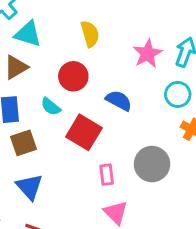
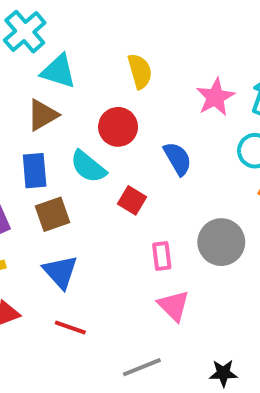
blue semicircle: (119, 101) -> (178, 159), turned 32
cyan semicircle: (51, 107) -> (88, 167), size x1.4
red square: (84, 132) -> (132, 200), size x0.6

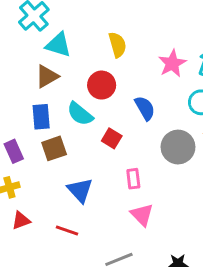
gray circle: (221, 242) -> (178, 147), moved
blue triangle: (60, 272) -> (80, 190), moved

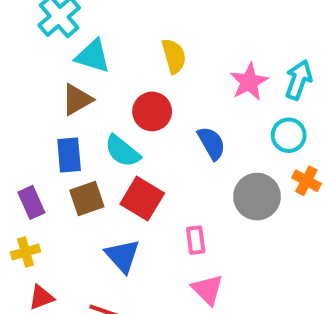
red square: (112, 138) -> (142, 199), moved, size x1.5

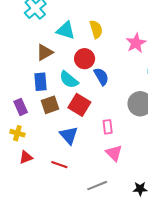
cyan triangle: (93, 56) -> (66, 30), moved
blue semicircle: (211, 143) -> (101, 77), moved
yellow cross: (26, 252) -> (17, 133), turned 32

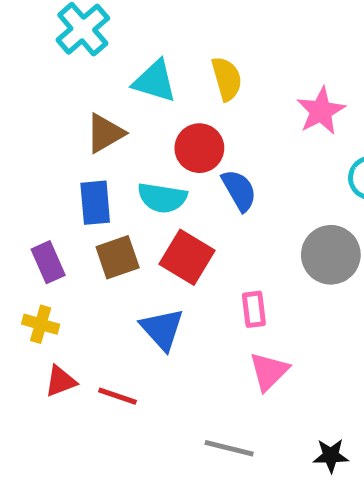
cyan semicircle: (69, 80) -> (162, 198), turned -30
pink triangle: (114, 153) -> (269, 371), turned 30
red line: (59, 165) -> (118, 396), moved
gray line: (97, 186) -> (229, 448), turned 36

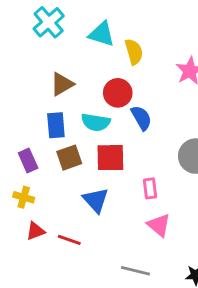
cyan triangle: (155, 81) -> (102, 34), moved
red square: (187, 257) -> (110, 158), turned -32
pink triangle: (269, 371) -> (159, 225), turned -35

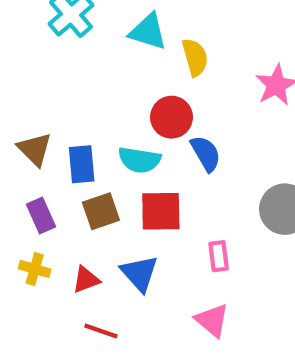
brown triangle: (62, 84) -> (35, 149), moved, turned -45
pink triangle: (159, 225) -> (212, 320), moved
red triangle: (35, 231) -> (86, 280), moved

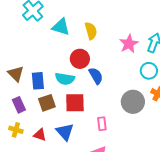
cyan triangle: (148, 32) -> (61, 27), moved
red triangle: (86, 280) -> (40, 135), turned 40

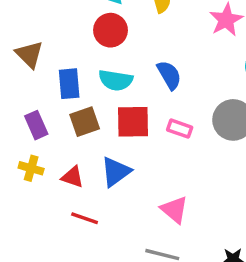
red circle: (80, 59) -> (111, 30), moved
brown triangle: (16, 74) -> (29, 54), moved
pink rectangle: (102, 124) -> (180, 129), moved, turned -64
blue triangle: (65, 132) -> (116, 172), turned 36

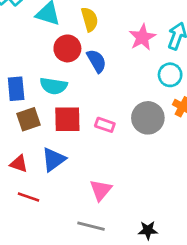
red circle: (111, 30) -> (67, 48), moved
blue semicircle: (169, 75) -> (97, 61), moved
pink triangle: (174, 210) -> (101, 190), turned 30

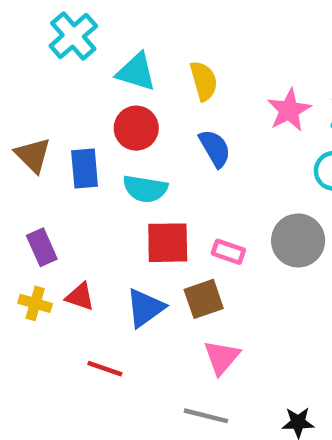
red circle: (67, 48) -> (136, 128), moved
blue rectangle: (16, 89) -> (85, 169), moved
brown square: (29, 119) -> (204, 299), moved
red triangle: (19, 164) -> (80, 297), moved

